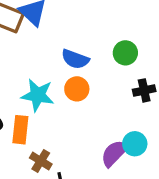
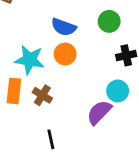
cyan circle: (135, 144) -> (118, 91), moved
brown cross: (41, 161) -> (42, 95), moved

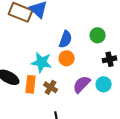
blue semicircle: (64, 27) -> (66, 39), turned -90
purple semicircle: (99, 112) -> (82, 84), moved

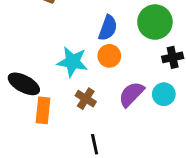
green circle: (98, 35) -> (155, 22), size x1.5
orange rectangle: (31, 84) -> (43, 110), moved

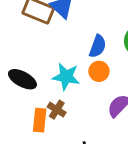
black ellipse: (24, 84) -> (22, 79), moved
brown cross: (86, 99) -> (57, 110), moved

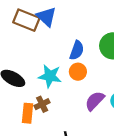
brown cross: (57, 110) -> (42, 104), turned 32

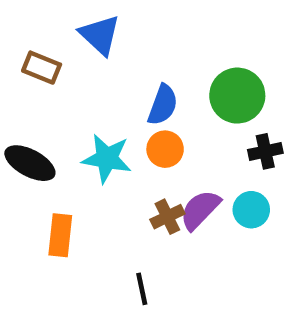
brown rectangle: (26, 20) -> (42, 68), moved, size x0.7
brown cross: (42, 104) -> (167, 217), moved

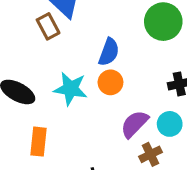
brown rectangle: (42, 68) -> (48, 26), moved, turned 40
green circle: (237, 96) -> (163, 22), moved
brown cross: (167, 217) -> (150, 154), moved

